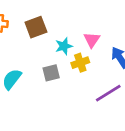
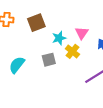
yellow cross: (80, 63) -> (72, 51), turned -32

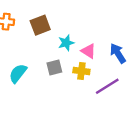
pink triangle: (82, 33) -> (88, 51), moved, turned -32
yellow cross: (72, 51) -> (81, 71), moved, turned -32

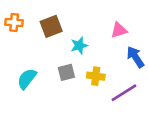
pink triangle: (88, 51) -> (119, 30), moved, turned -49

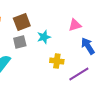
gray square: (66, 72) -> (20, 42), moved

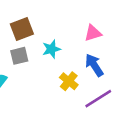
blue arrow: (88, 46) -> (94, 65), moved
yellow cross: (57, 61) -> (69, 81), turned 32

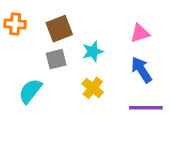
yellow cross: (69, 81) -> (93, 88), moved
purple line: (98, 99) -> (146, 108), turned 32

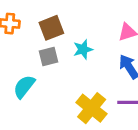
yellow cross: (93, 88) -> (92, 108), moved, size x1.5

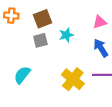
cyan semicircle: (24, 87) -> (22, 75), moved

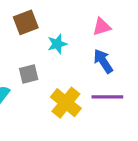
gray square: (40, 40) -> (29, 74), moved

